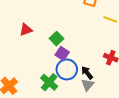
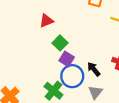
red triangle: (26, 30) -> (46, 21), moved
black arrow: (87, 73) -> (94, 69), moved

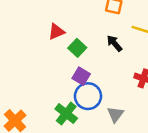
green square: (60, 43) -> (77, 48), moved
black arrow: (94, 69) -> (114, 43), moved

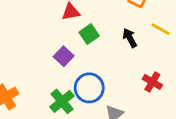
purple square: (81, 76) -> (64, 56), moved

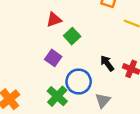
black arrow: (130, 38) -> (107, 63), moved

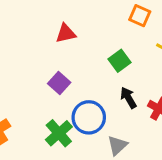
green square: (72, 36) -> (120, 61), moved

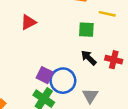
green square: (120, 61) -> (86, 30), moved, turned -35
purple square: (59, 83) -> (45, 75), moved

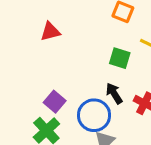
blue circle: (63, 81) -> (94, 115), moved

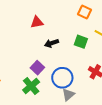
black arrow: (114, 93) -> (51, 43), moved, turned -80

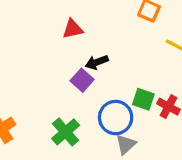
green square: (81, 42) -> (143, 99), moved
purple square: (37, 68) -> (82, 80), moved

